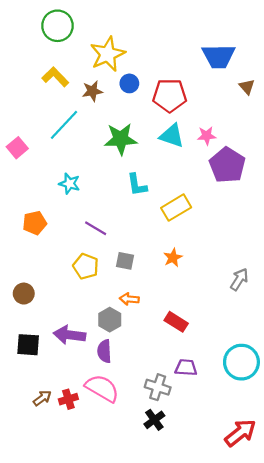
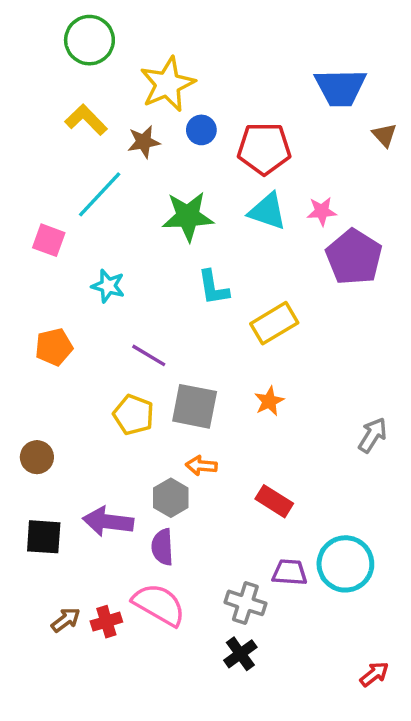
pink square: (17, 148) -> (49, 240), moved, turned -30
gray square: (125, 261) -> (195, 406), size x1.6
cyan circle: (241, 362) -> (345, 564), moved
red arrow: (240, 433) -> (374, 674), size x0.6

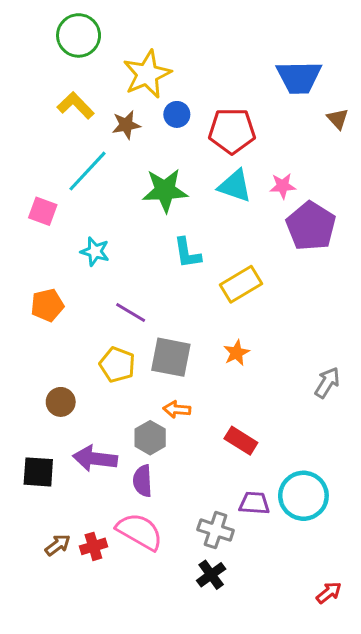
brown circle: (37, 457) -> (61, 402), moved

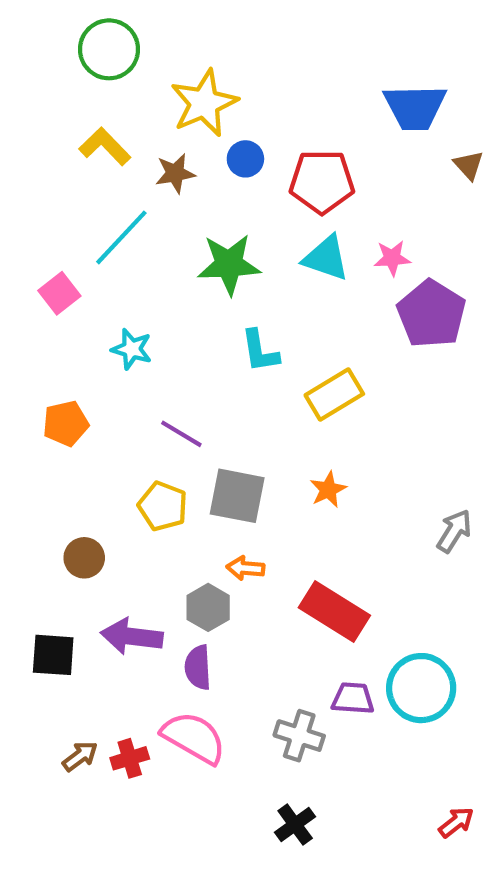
pink square: (43, 211) -> (59, 293), turned 32
red rectangle: (241, 441) -> (334, 612), size x1.5
black cross: (211, 575) -> (295, 824), moved

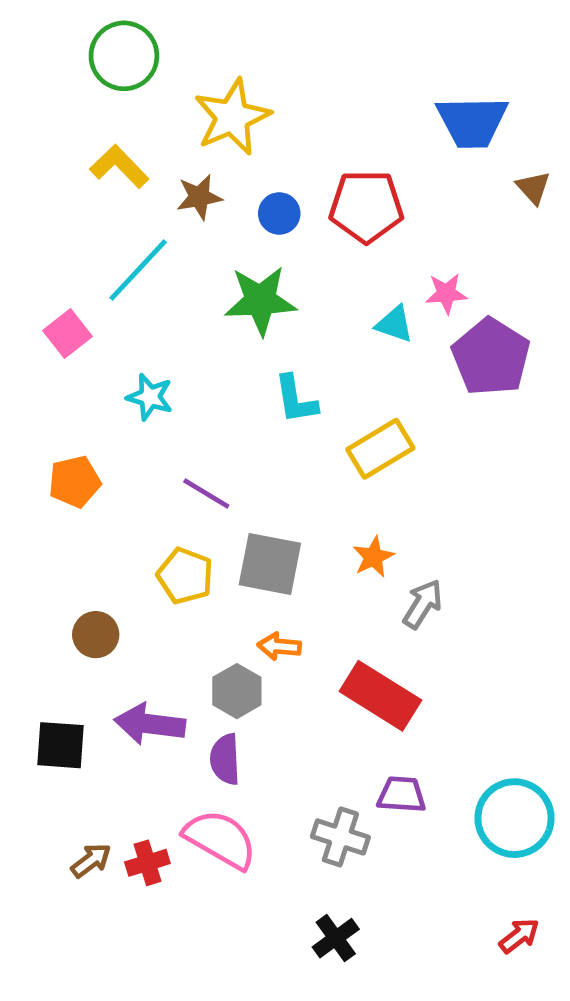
blue circle: (245, 159) -> (279, 213), moved
cyan triangle: (326, 258) -> (395, 324), moved, size x0.7
gray arrow: (454, 531) -> (423, 604), moved
cyan circle: (421, 688) -> (514, 818), moved

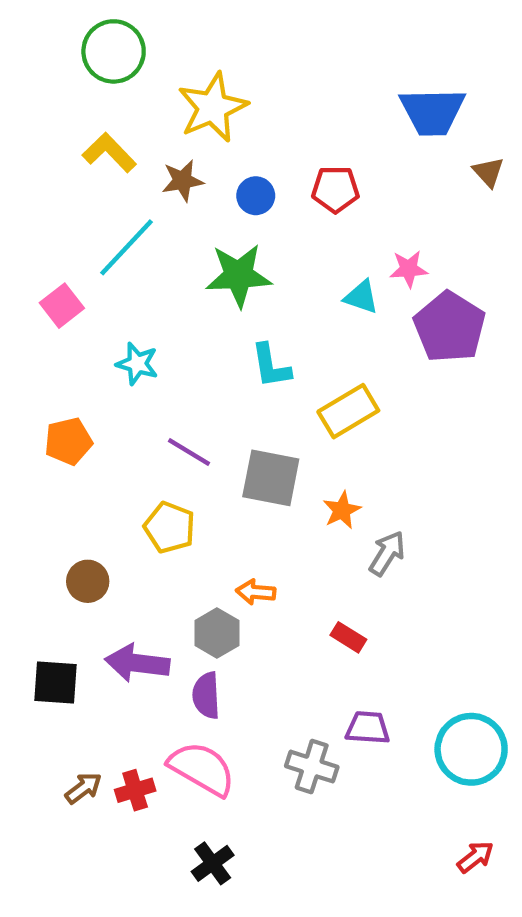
red pentagon: (366, 206) -> (335, 189), size x0.7
gray square: (270, 564) -> (271, 478), moved
red rectangle: (380, 696) -> (348, 637), size x0.5
black cross: (336, 938) -> (213, 863), moved

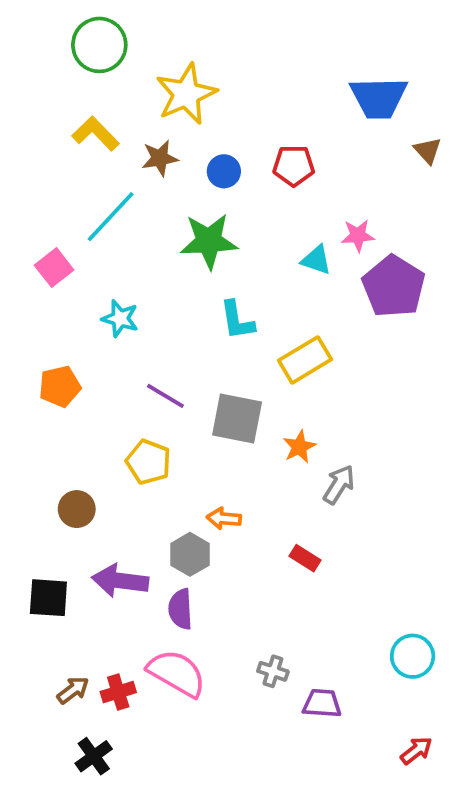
purple trapezoid: (368, 728) -> (322, 703), moved
cyan circle: (471, 749) -> (413, 656), size x0.7
gray cross: (312, 767) -> (273, 671), size x0.7
black cross: (213, 863) -> (94, 756), moved

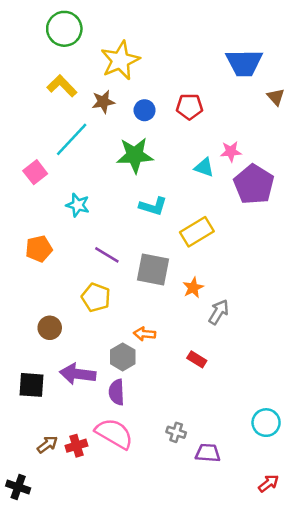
cyan L-shape: (237, 320) -> (153, 206), turned -64
black cross: (94, 756) -> (18, 487), moved, turned -35

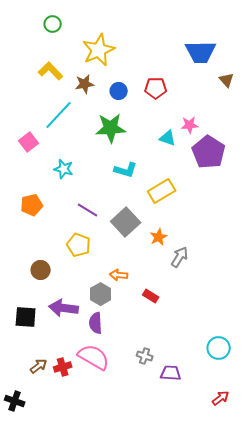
green circle: (64, 29) -> (53, 24), size x0.6
gray square: (153, 269) -> (126, 222), turned 36
red rectangle: (197, 359) -> (151, 296), moved

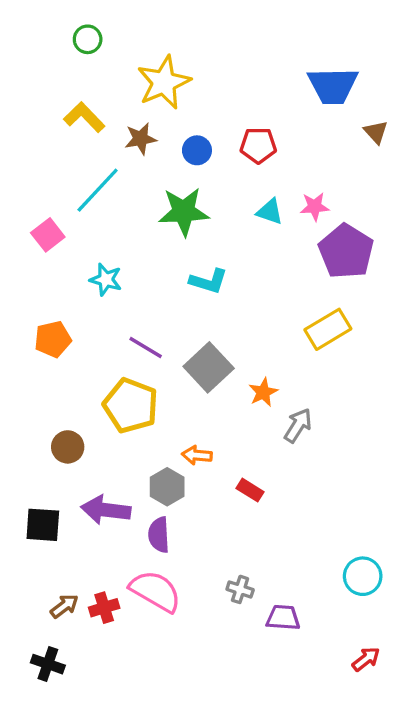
cyan triangle: (168, 138) -> (270, 212), moved
yellow rectangle: (162, 191) -> (328, 329), moved
yellow pentagon: (79, 245) -> (131, 406), size x1.4
black cross: (15, 401) -> (48, 664), moved

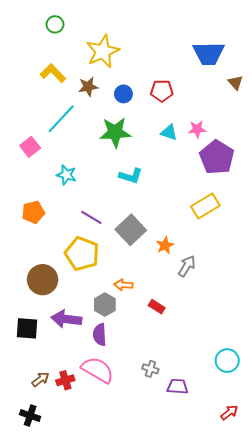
brown circle: (68, 447) -> (43, 280), size x1.5

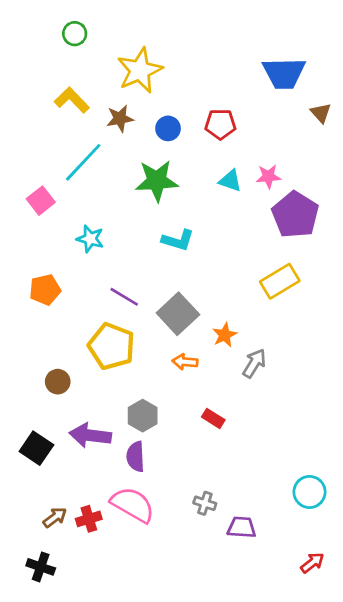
brown circle: (43, 280) -> (58, 382), size x0.6
orange arrow: (123, 285) -> (185, 362), moved
black square: (27, 328) -> (36, 448), turned 30

